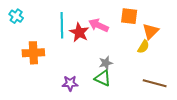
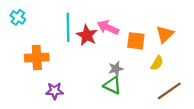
orange square: (129, 16) -> (136, 41), moved
yellow semicircle: (143, 47) -> (157, 63), moved
purple star: (70, 83) -> (55, 91), moved
brown line: (155, 83) -> (169, 91), turned -50

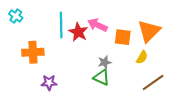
orange triangle: (165, 34) -> (149, 31), size x1.4

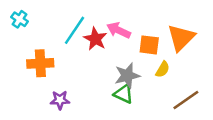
cyan line: (61, 25) -> (75, 30), turned 35
yellow semicircle: (142, 57) -> (163, 69), moved
gray star: (105, 62) -> (127, 76), size x1.5

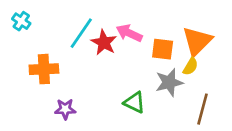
yellow semicircle: (163, 69) -> (190, 66), moved
gray star: (127, 76) -> (169, 82), moved
brown line: (186, 100) -> (202, 109), turned -40

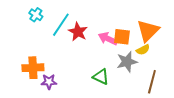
cyan cross: (21, 21) -> (36, 15), moved
pink arrow: (129, 33) -> (108, 39), moved
yellow semicircle: (190, 66) -> (143, 50), turned 32
orange cross: (44, 69) -> (33, 68), moved

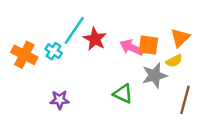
cyan cross: (36, 15) -> (54, 51), moved
orange triangle: (148, 31) -> (180, 38), size x0.7
orange cross: (33, 68) -> (24, 55), moved, turned 30

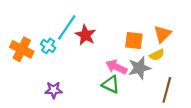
pink arrow: (131, 47) -> (116, 67), moved

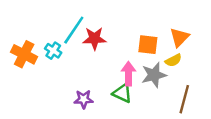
red star: (85, 35) -> (94, 39), turned -30
pink arrow: (116, 67) -> (128, 74), turned 65
purple star: (54, 90) -> (84, 99), moved

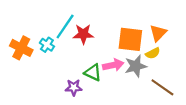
orange square: (148, 45) -> (130, 39), size x1.4
pink arrow: (128, 74) -> (113, 65), turned 78
green triangle: (122, 93) -> (93, 73), moved
brown line: (184, 99) -> (162, 87), turned -70

